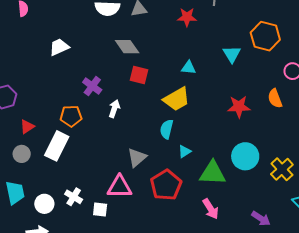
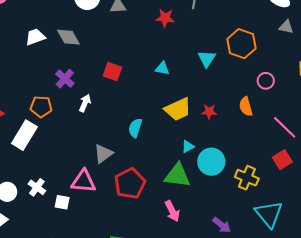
gray diamond: (127, 47) -> (68, 37), moved
yellow trapezoid: (177, 99) -> (178, 109), moved
red star: (239, 107) -> (209, 112), size x0.7
cyan triangle: (185, 151) -> (188, 147), moved
yellow cross: (282, 169) -> (247, 178), turned -30

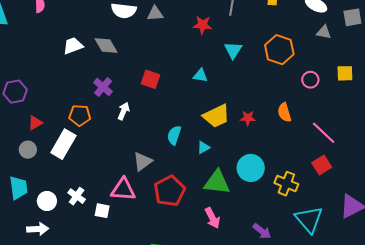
cyan triangle: (207, 59) -> (233, 50), moved
pink circle: (266, 81) -> (310, 80), moved
cyan triangle: (188, 147) -> (203, 147), moved

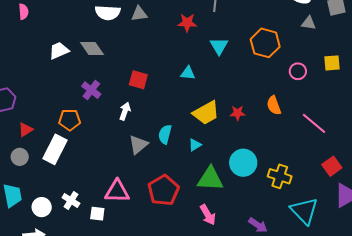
white arrow: (124, 111) -> (125, 111), moved
gray triangle: (143, 161) -> (138, 145), moved
red square: (322, 165) -> (332, 166), moved

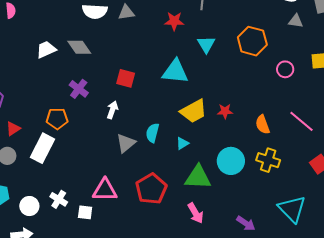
cyan triangle: (188, 73) -> (175, 72), size x1.8
orange semicircle: (274, 105) -> (263, 125), moved
yellow cross: (280, 176) -> (268, 160), moved

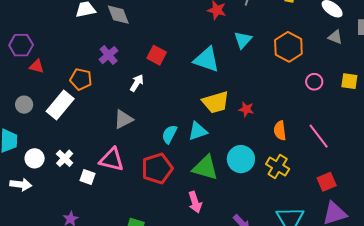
red triangle: (13, 129) -> (37, 66), moved, turned 35
cyan semicircle: (152, 133) -> (169, 134), moved
gray triangle: (126, 143) -> (123, 119), moved
cyan triangle: (182, 143) -> (198, 131), size x1.5

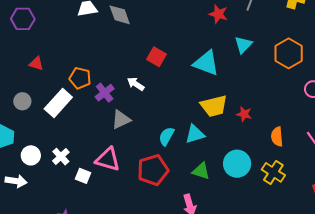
purple hexagon: (21, 45) -> (23, 19), moved
purple cross: (109, 55) -> (105, 93), moved
white arrow: (137, 83) -> (136, 84), turned -90
green triangle: (205, 168) -> (201, 171), size x0.7

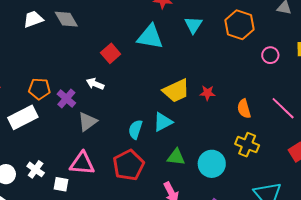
red square: (157, 57) -> (111, 53), turned 30
cyan triangle: (206, 63) -> (150, 37), moved
white rectangle: (58, 103) -> (23, 117), turned 32
cyan circle: (237, 164) -> (212, 164), moved

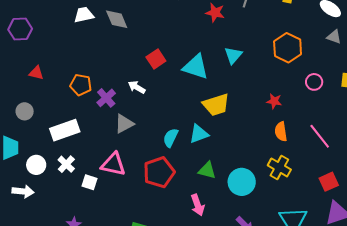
cyan triangle: (193, 25) -> (233, 55), moved
cyan triangle: (150, 37) -> (196, 67), moved
red star: (207, 93) -> (274, 101), moved
white rectangle: (23, 117) -> (65, 130), moved

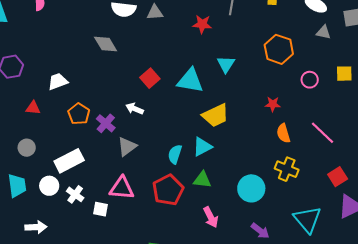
white trapezoid: (84, 15) -> (58, 82), moved
orange pentagon: (81, 85) -> (79, 114), turned 30
white circle: (36, 165) -> (49, 186), moved
green triangle: (207, 170) -> (202, 180), moved

